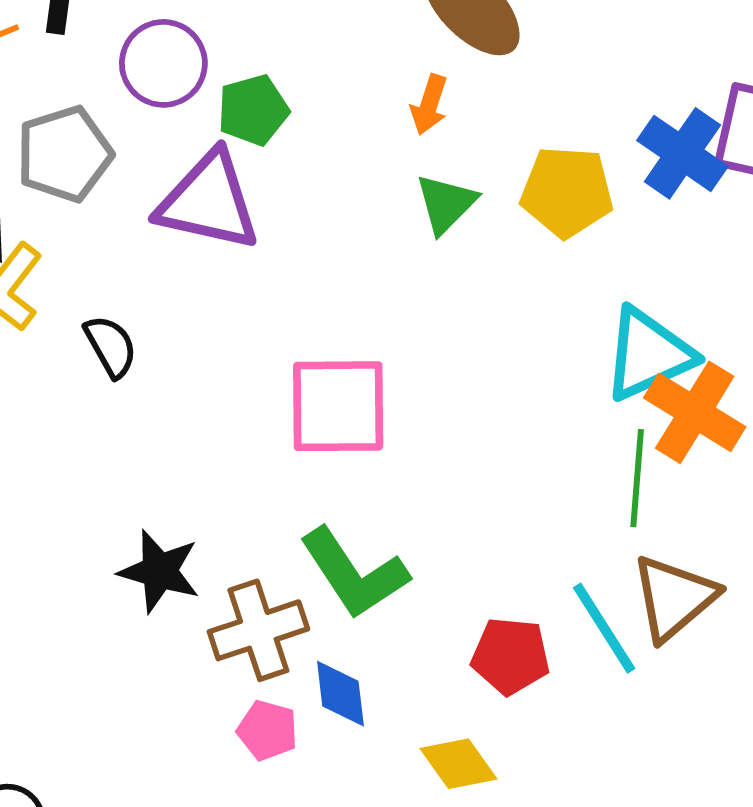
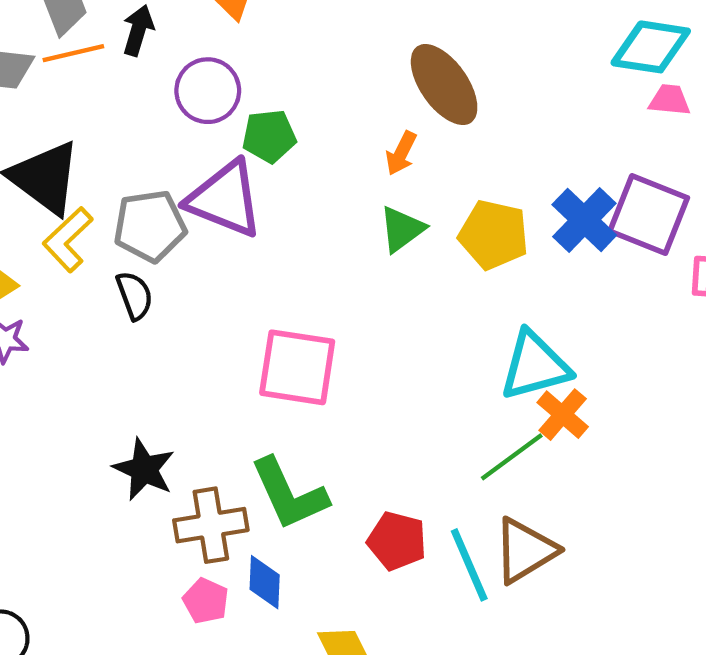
gray pentagon: (64, 154) -> (150, 226), moved
orange cross: (695, 412) -> (563, 415), size x0.7
green line: (637, 478) -> (512, 457), turned 40
red pentagon: (511, 656) -> (397, 541), moved

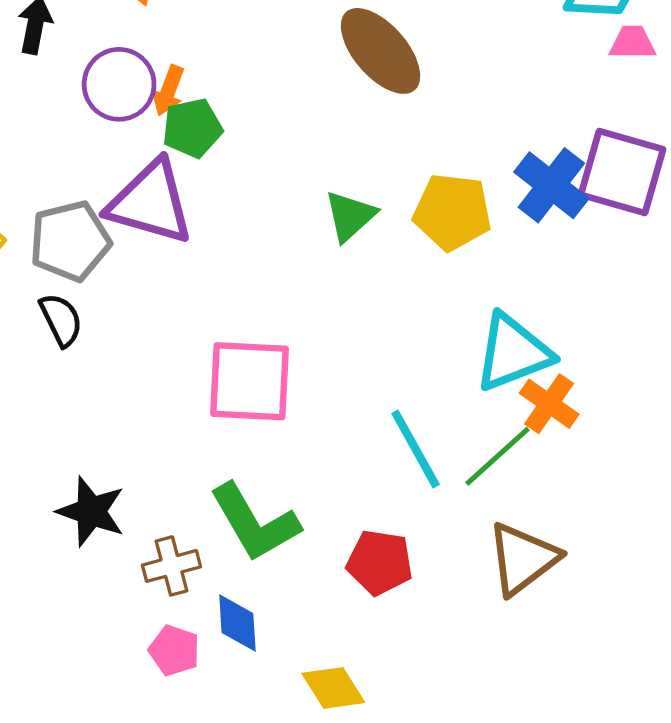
orange arrow: (401, 153) -> (168, 91), moved
brown cross: (211, 525) -> (171, 566), size x0.7
cyan line: (469, 565) -> (416, 449), moved

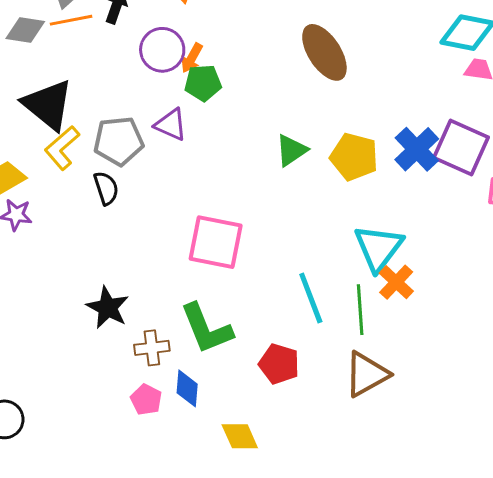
purple triangle: (150, 203) -> (171, 125), size x0.6
cyan triangle: (513, 353) -> (379, 248), turned -40
green line: (498, 456) -> (360, 310), turned -60

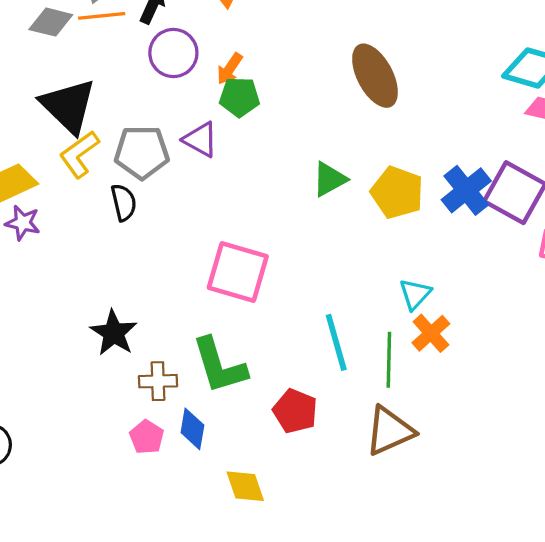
purple circle: (162, 50) -> (173, 53), moved
cyan triangle: (379, 248) -> (415, 294), size x0.6

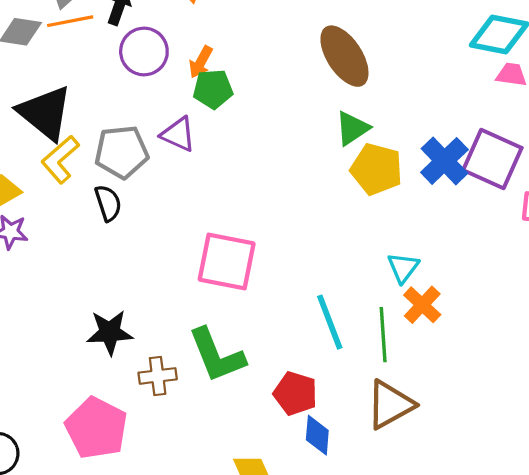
green triangle: (329, 179) -> (352, 128), moved
black star: (114, 333) -> (110, 332), turned -30
blue diamond: (192, 429) -> (317, 435), moved
pink pentagon: (147, 437) -> (96, 428), moved, size x1.8

